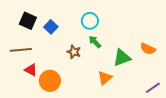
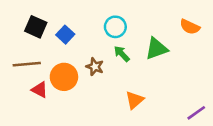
orange semicircle: (148, 49) -> (190, 27), moved
green triangle: (122, 58) -> (156, 49), moved
orange circle: (50, 81) -> (64, 77), moved

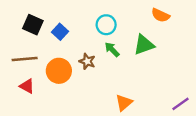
orange semicircle: (190, 27) -> (160, 15), moved
red triangle: (40, 90) -> (27, 86), moved
orange triangle: (135, 100) -> (124, 103), moved

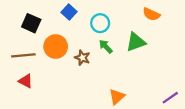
blue square: (60, 32) -> (69, 12), moved
orange circle: (59, 71) -> (56, 47), moved

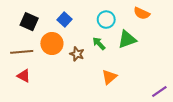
blue square: (69, 12) -> (64, 20), moved
cyan circle: (100, 23) -> (106, 20), moved
orange triangle: (117, 97) -> (109, 77), moved

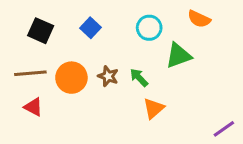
orange circle: (52, 44) -> (71, 78), moved
green arrow: (99, 44) -> (139, 78), moved

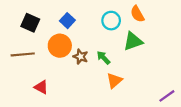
orange semicircle: (199, 19) -> (137, 14), moved, turned 35
orange circle: (71, 78) -> (60, 46), moved
red triangle: (33, 107) -> (41, 87), moved

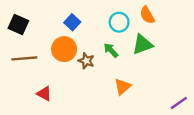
black square: (30, 23) -> (18, 25), moved
green arrow: (103, 58) -> (111, 50), moved

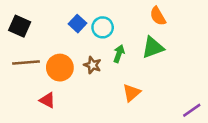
cyan circle: (119, 22) -> (103, 27), moved
orange circle: (64, 49) -> (60, 68), moved
green arrow: (111, 50) -> (119, 54), turned 63

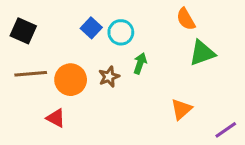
green triangle: (153, 47) -> (202, 53), moved
brown star: (93, 65) -> (109, 77), turned 30
orange triangle: (131, 93) -> (181, 109), moved

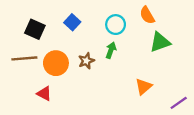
black square: (23, 31) -> (35, 29), moved
cyan circle: (121, 32) -> (116, 25), moved

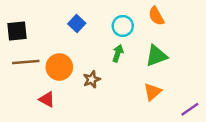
black square: (35, 29) -> (17, 31), moved, turned -30
green triangle: (160, 42) -> (156, 56), moved
brown star: (86, 61) -> (92, 79), moved

